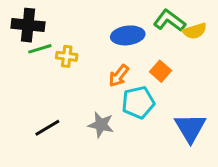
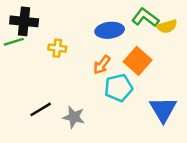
green line: (40, 49) -> (14, 42), moved
orange square: (160, 71) -> (138, 61), size x1.5
gray star: (101, 125) -> (74, 117), moved

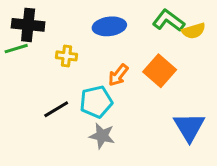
blue ellipse: (110, 30) -> (109, 26), moved
cyan pentagon: (119, 88) -> (96, 102), moved
black line: (41, 109) -> (56, 109), moved
gray star: (74, 117) -> (102, 136), moved

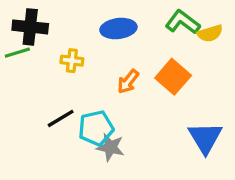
cyan pentagon: (96, 102) -> (96, 128), moved

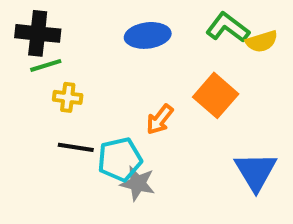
green line: (17, 53) -> (46, 65), moved
yellow cross: (72, 61) -> (68, 97), moved
orange arrow: (128, 82) -> (160, 119), moved
black line: (61, 118) -> (76, 147), turned 40

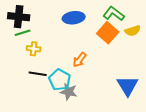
yellow semicircle: (262, 41) -> (133, 31), moved
orange square: (216, 95) -> (108, 33), moved
cyan pentagon: (120, 159) -> (60, 80), turned -30

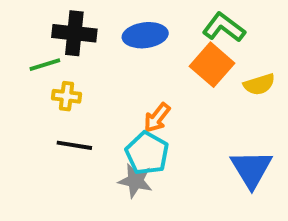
black cross: (19, 17) -> (74, 33), moved
yellow semicircle: (133, 31) -> (259, 84), moved
cyan pentagon: (60, 80) -> (147, 153), moved

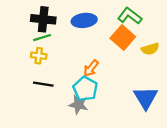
green line: (45, 65) -> (42, 38), moved

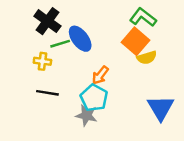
black cross: (43, 19) -> (47, 21), turned 30
blue ellipse: (84, 20) -> (80, 39), moved, turned 60
green line: (42, 38) -> (60, 44), moved
yellow semicircle: (150, 49) -> (147, 58), moved

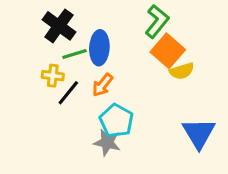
green L-shape: (143, 17) -> (157, 21), moved, turned 92
blue ellipse: (80, 39) -> (99, 48), turned 40
orange arrow: (100, 75) -> (102, 85), moved
black line: (47, 93) -> (68, 93), moved, turned -60

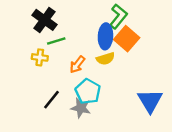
blue ellipse: (99, 48) -> (105, 36), moved
yellow semicircle: (182, 71) -> (105, 59), moved
black line: (68, 93) -> (52, 100), moved

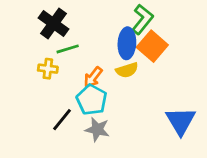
cyan pentagon: (88, 91) -> (92, 100), moved

